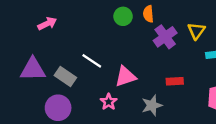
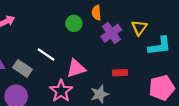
green circle: (123, 16) -> (74, 23), moved
pink star: (109, 102) -> (61, 91), size x1.5

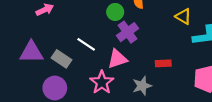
yellow triangle: (139, 28) -> (183, 16), turned -35
purple cross: (111, 33) -> (127, 32), moved

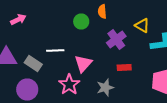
purple cross: (127, 32) -> (116, 40), moved
white line: (86, 44) -> (55, 50), turned -36
pink triangle: (117, 59) -> (83, 64), turned -30

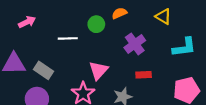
orange semicircle: (102, 12) -> (119, 13), turned 72
yellow triangle: (142, 26) -> (163, 16), moved
white line: (55, 50) -> (68, 38), moved

